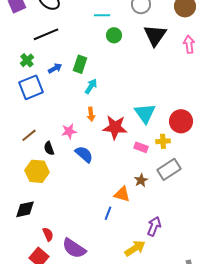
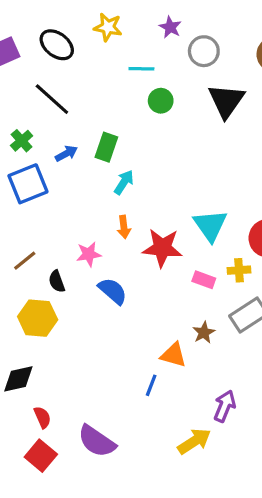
black line: (46, 34) -> (52, 99), turned 65
red semicircle: (48, 234) -> (42, 417), moved

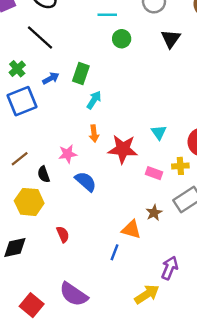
black triangle: (226, 101) -> (171, 39), size x0.7
cyan triangle: (210, 225) -> (159, 132), size x0.6
red semicircle: (42, 417) -> (63, 234), moved

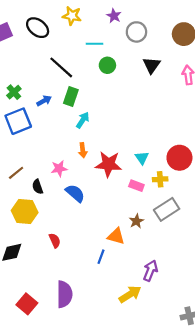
black line: (40, 38) -> (61, 67), moved
cyan triangle: (159, 132) -> (142, 158), moved
purple semicircle: (74, 294) -> (64, 294), turned -124

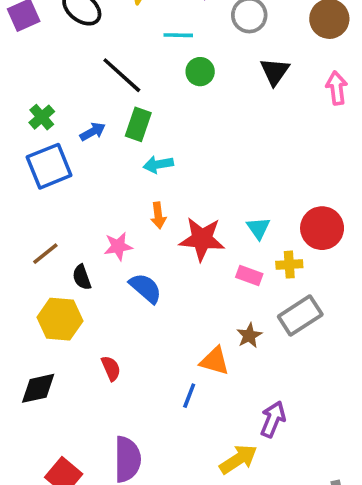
cyan arrow: (83, 120) -> (158, 164), turned -133

